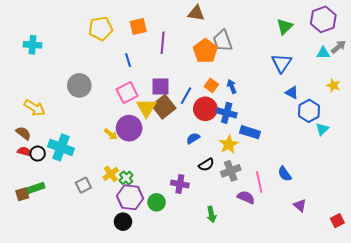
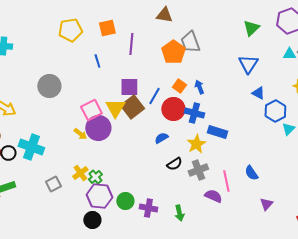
pink square: (127, 93) -> (91, 110), moved
purple cross: (180, 184) -> (148, 208), moved
purple triangle: (300, 205) -> (266, 204), turned 32

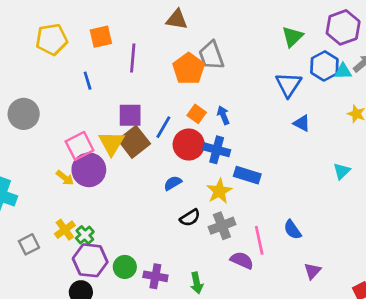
blue hexagon: (275, 111) -> (324, 66), moved

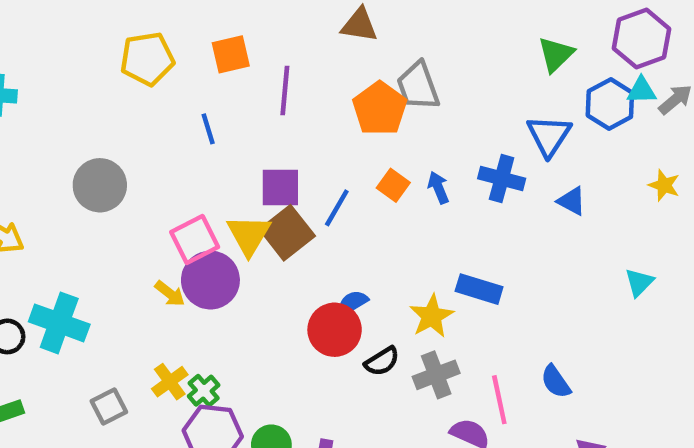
cyan triangle: (343, 71) -> (642, 90), moved
red circle: (189, 145) -> (335, 330), moved
blue cross: (217, 150) -> (502, 178), moved

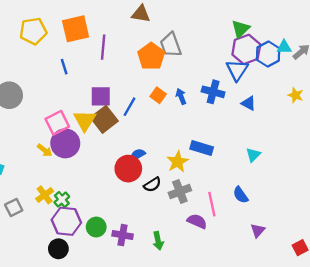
purple hexagon: (642, 39) -> (246, 49), moved
orange square: (231, 54) -> (76, 29), size x1.4
cyan triangle: (639, 282) -> (253, 155), moved

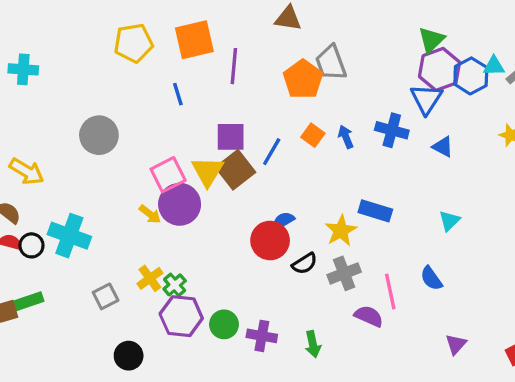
purple triangle: (258, 230) -> (456, 344), moved
black circle: (58, 249) -> (129, 356), moved

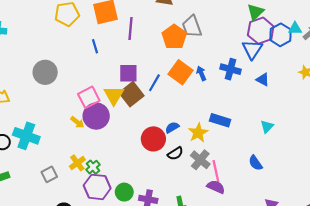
orange square: (313, 135) -> (180, 72), size x1.6
blue semicircle: (283, 221) -> (172, 128), moved
gray cross: (344, 273) -> (200, 160), turned -30
pink line: (390, 291) -> (216, 171), moved

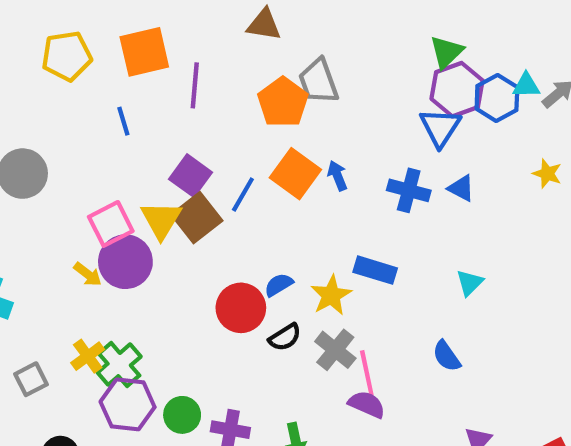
blue cross: (230, 69) -> (409, 190), moved
purple square: (128, 73) -> (191, 176), turned 36
green cross: (93, 167) -> (119, 365), size x1.5

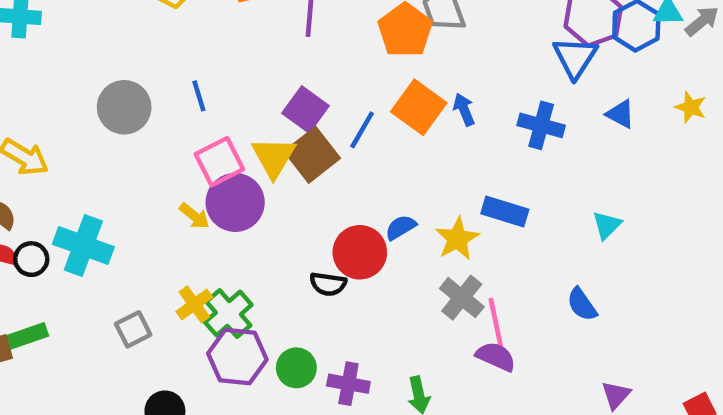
blue line: (123, 121) -> (199, 96), moved
blue triangle: (461, 188) -> (620, 114), moved
black semicircle: (285, 337) -> (328, 284), moved, turned 40

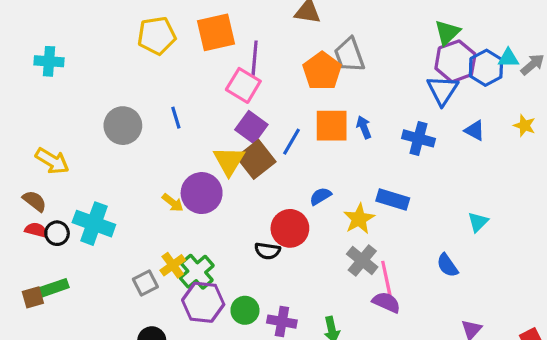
orange square: (419, 107) -> (332, 126), turned -36
pink square: (219, 162) -> (243, 85), moved, turned -32
cyan triangle: (607, 225) -> (478, 222), moved
blue semicircle: (401, 227) -> (320, 196), moved
gray square: (133, 329) -> (145, 283), moved

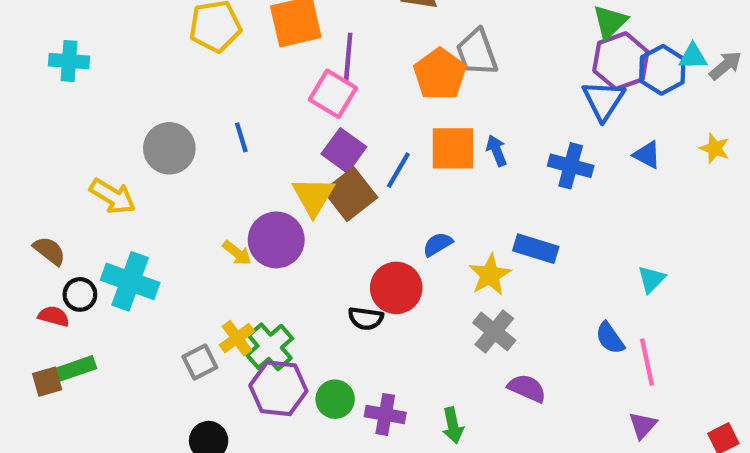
yellow arrow: (52, 161) -> (113, 196), moved
red semicircle: (36, 230) -> (54, 316), moved
pink line: (386, 278) -> (647, 362), moved

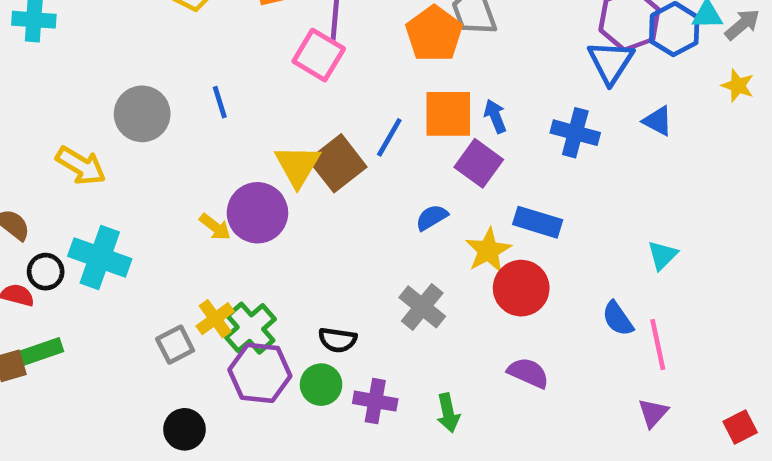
yellow star: (715, 148) -> (738, 86), moved
purple square: (344, 150) -> (479, 163), moved
red circle: (396, 288) -> (521, 288), moved
black semicircle: (366, 318) -> (338, 340), moved
gray cross: (494, 332) -> (422, 307), moved

